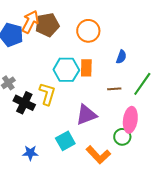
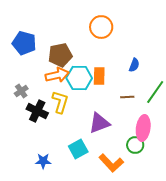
orange arrow: (30, 22) -> (57, 75), moved, turned 50
brown pentagon: (47, 25) -> (60, 55), moved
orange circle: (88, 31) -> (101, 27), moved

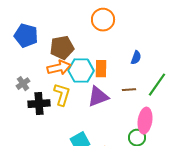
black cross: (37, 111) -> (39, 104), turned -30
purple triangle: (99, 123) -> (98, 97), moved

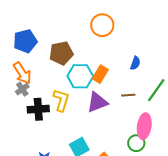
blue pentagon: (26, 36) -> (25, 41), turned -30
orange arrow: (59, 68) -> (22, 73), moved, turned 70
orange rectangle: (101, 69) -> (100, 74), turned 30

